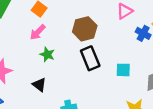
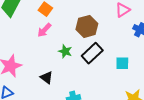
green star: (47, 54) -> (65, 51), moved
black rectangle: (90, 58) -> (92, 53), turned 70

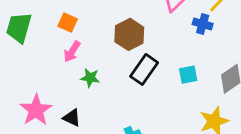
green star: (65, 51) -> (90, 78), moved
black triangle: (46, 78) -> (72, 118), moved

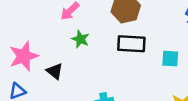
black rectangle: (144, 69) -> (131, 44), turned 44

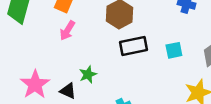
green star: (80, 39) -> (88, 74), moved, turned -30

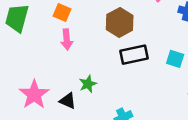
pink arrow: (67, 31) -> (67, 39), turned -36
cyan square: (174, 50) -> (175, 59), turned 30

